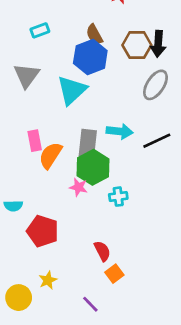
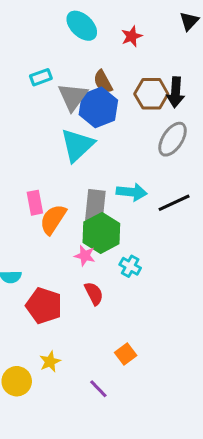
gray triangle: (27, 76) -> (73, 97), moved
cyan cross: (118, 197) -> (130, 266), turned 36
red semicircle: (102, 251) -> (94, 293), moved

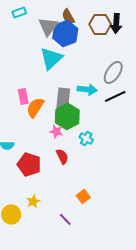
cyan rectangle: (41, 77) -> (19, 12), moved
gray ellipse: (173, 139) -> (113, 72), moved

